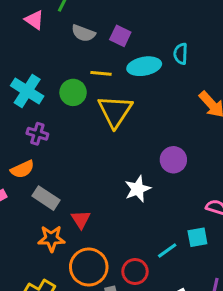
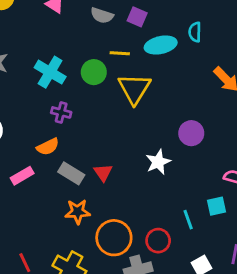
red triangle: (81, 219) -> (103, 173), moved
cyan line: (167, 250) -> (188, 220), turned -72

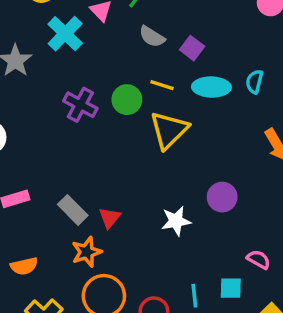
cyan cross: (50, 72) -> (65, 34), moved
purple cross: (61, 112) -> (80, 105), moved, size x1.4
orange semicircle: (48, 147) -> (24, 266), moved
orange star: (78, 212) -> (87, 252), moved, turned -30

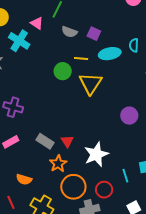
purple cross: (80, 105) -> (13, 107), moved
white star: (176, 221) -> (96, 154), moved, size x1.4
orange semicircle: (24, 266) -> (24, 179), turned 42

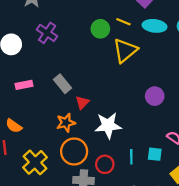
purple cross: (13, 107) -> (47, 33), moved
gray rectangle: (45, 141) -> (63, 84), moved
orange semicircle: (24, 179) -> (14, 126), moved

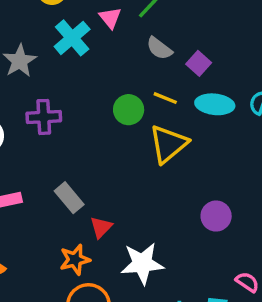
purple cross: (47, 33) -> (44, 117), turned -36

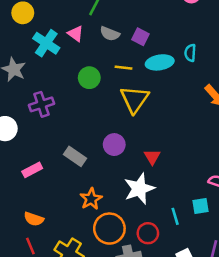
pink triangle: (110, 18) -> (76, 34), moved
green circle: (129, 110) -> (89, 78), moved
purple circle: (216, 216) -> (114, 145), moved
red triangle: (101, 227) -> (152, 157), moved

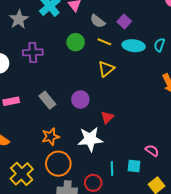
gray semicircle: (110, 34) -> (98, 21), moved
yellow triangle: (135, 99) -> (106, 69), size x0.7
red circle: (148, 233) -> (93, 183), moved

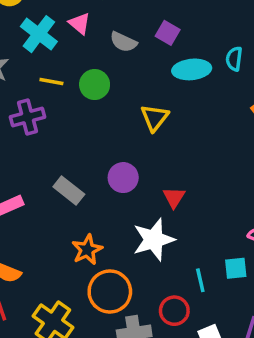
yellow line: (104, 42) -> (51, 81), moved

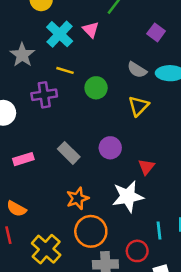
purple square: (168, 33) -> (156, 32), moved
gray semicircle: (123, 42) -> (137, 70), moved
green circle: (95, 85) -> (96, 88), moved

